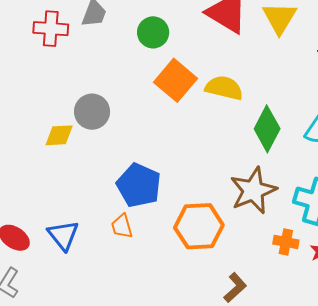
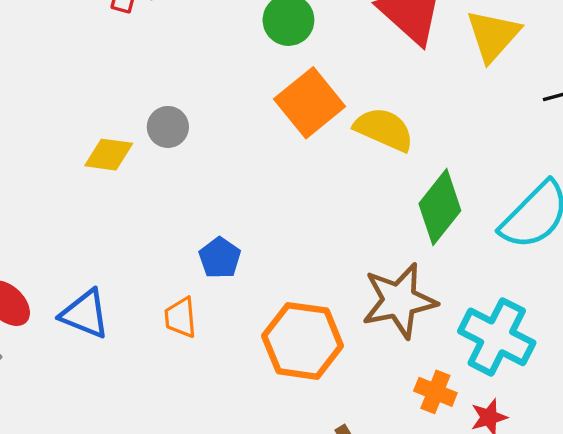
gray circle: (92, 112) -> (168, 127), size x0.7
blue pentagon: (139, 185) -> (220, 258), size x0.6
blue triangle: (63, 235) -> (85, 314), turned -40

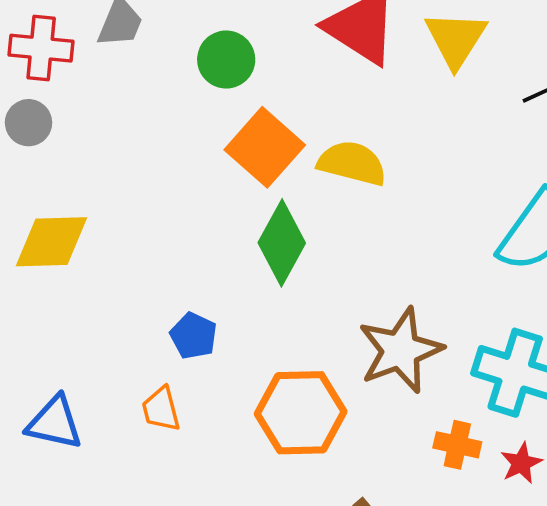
gray circle: (168, 127) -> (29, 123), moved
yellow diamond: (109, 155) -> (52, 242), size x1.4
green diamond: (440, 207) -> (282, 243), moved

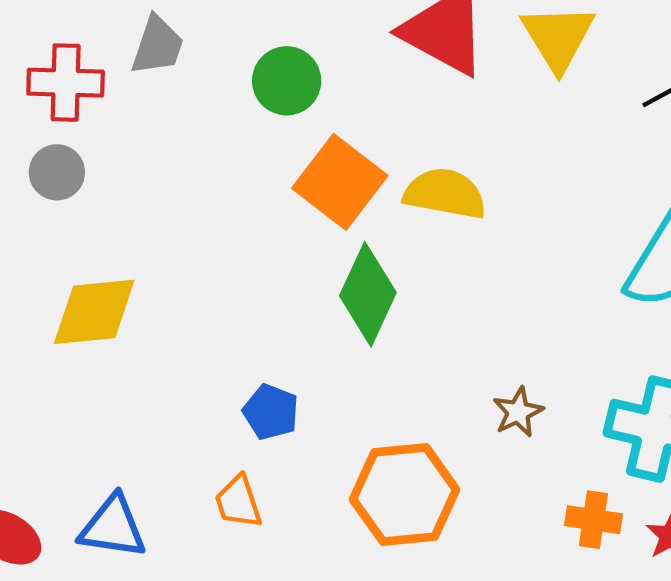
brown star: (400, 350) -> (518, 412), size x0.5

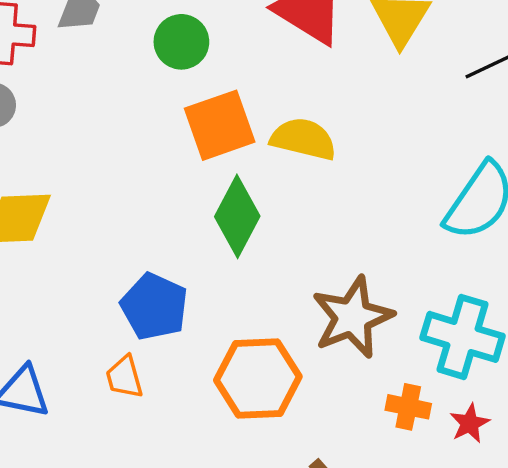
orange square: (340, 182) -> (220, 125), turned 30
blue pentagon: (271, 412) -> (154, 307), size x1.5
brown star: (518, 412) -> (352, 317), size x2.0

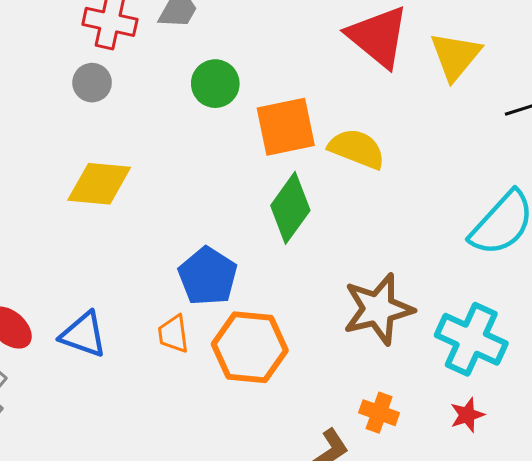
green circle: (181, 42) -> (215, 84), moved
orange hexagon: (258, 378) -> (250, 347), moved
orange cross: (408, 407) -> (379, 413), moved

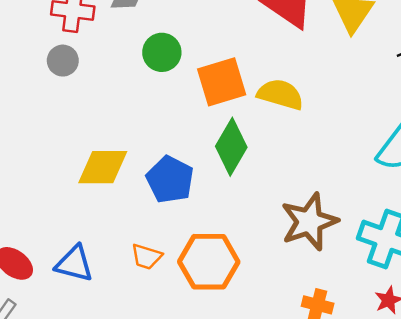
yellow diamond: (99, 184) -> (103, 167), moved
blue pentagon: (208, 276) -> (170, 180), moved
orange trapezoid: (173, 334) -> (146, 257), turned -60

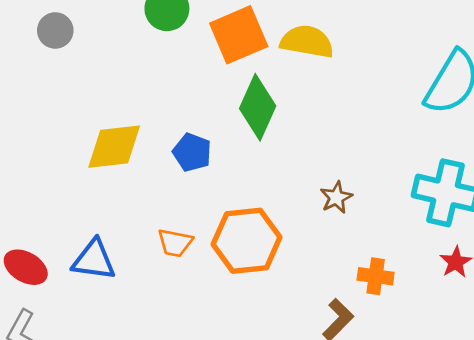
blue pentagon: (170, 180) -> (192, 152), size x0.7
brown star: (309, 222) -> (336, 197), moved, size x0.5

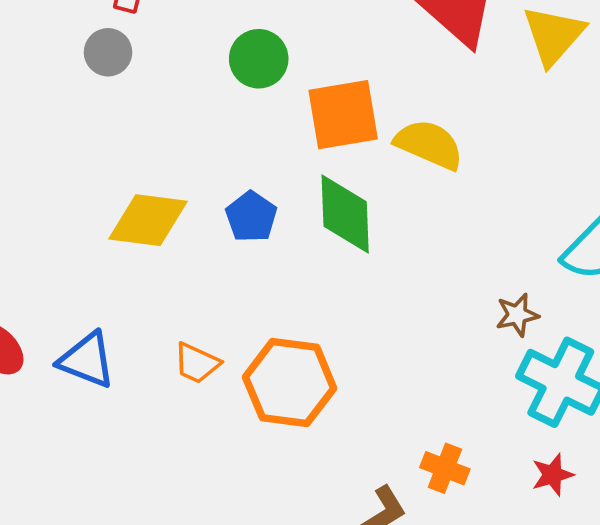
green diamond: (258, 107) -> (345, 214), turned -40
blue pentagon: (192, 152) -> (251, 217), moved
brown star: (336, 197) -> (517, 315), moved

